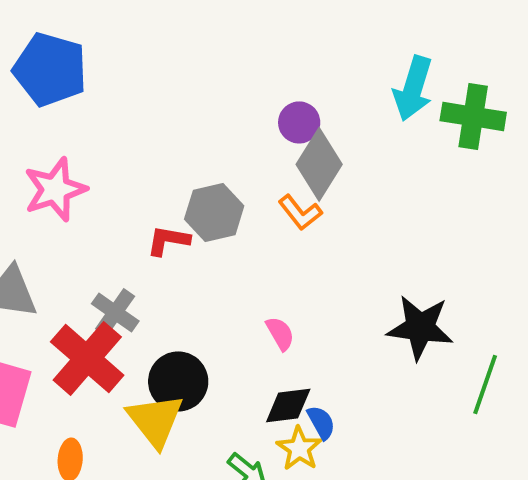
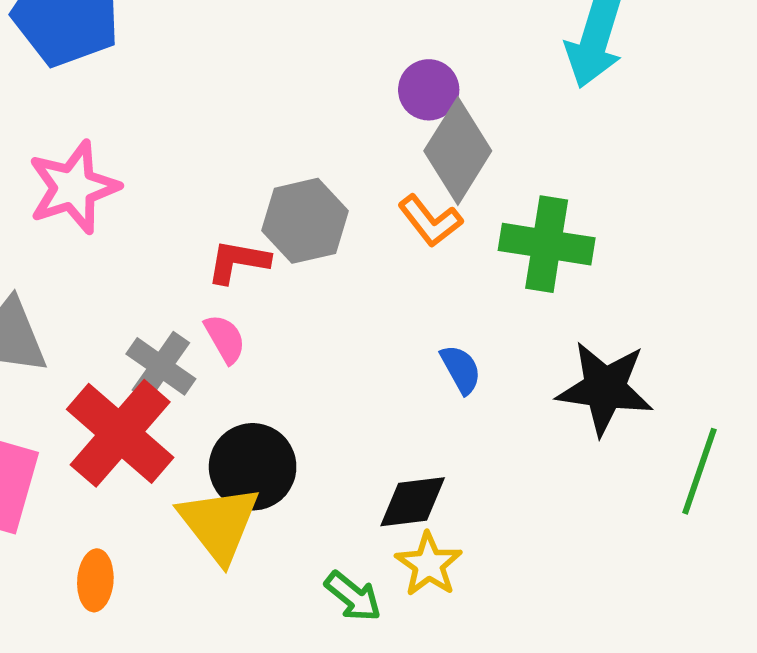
green cross: (473, 116) -> (547, 244), moved
pink semicircle: (280, 333) -> (225, 339), moved
blue semicircle: (321, 422) -> (461, 369), moved

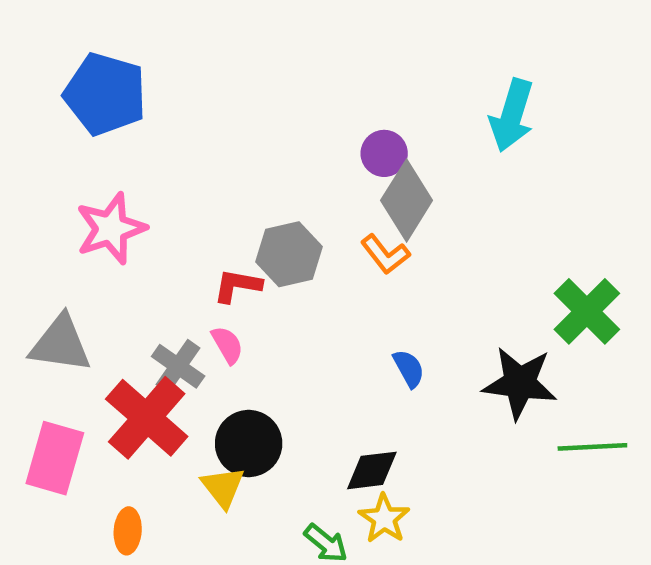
green cross: (547, 244) -> (587, 311), moved, turned 36
green line: (699, 471) -> (592, 447), turned 68
yellow triangle: (219, 524) -> (223, 487), size x0.7

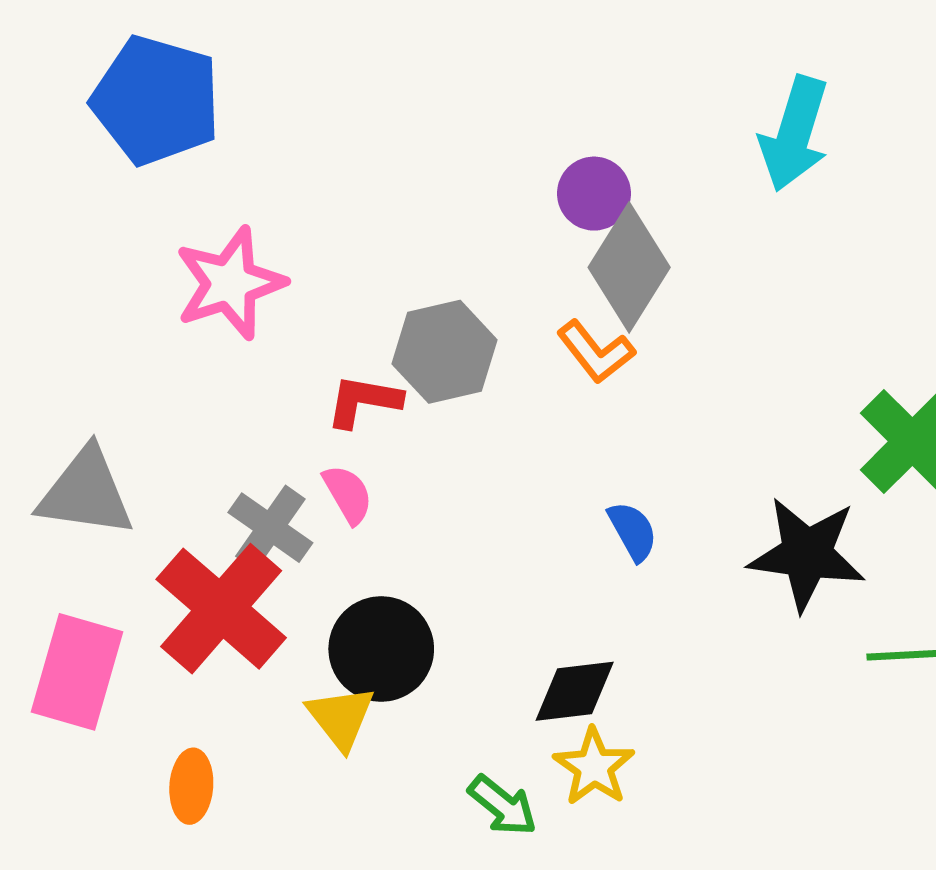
pink star: (111, 228) -> (230, 283), moved

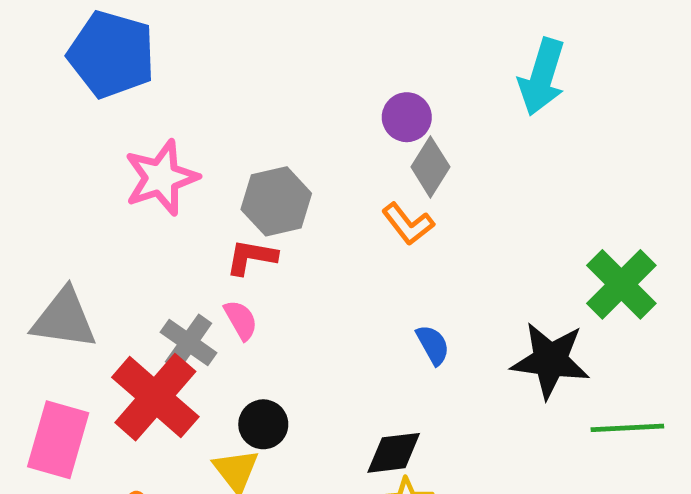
gray diamond: (629, 267) -> (430, 167), size x0.7
gray hexagon: (445, 352) -> (276, 201), moved
black circle: (381, 649) -> (263, 424), size x0.7

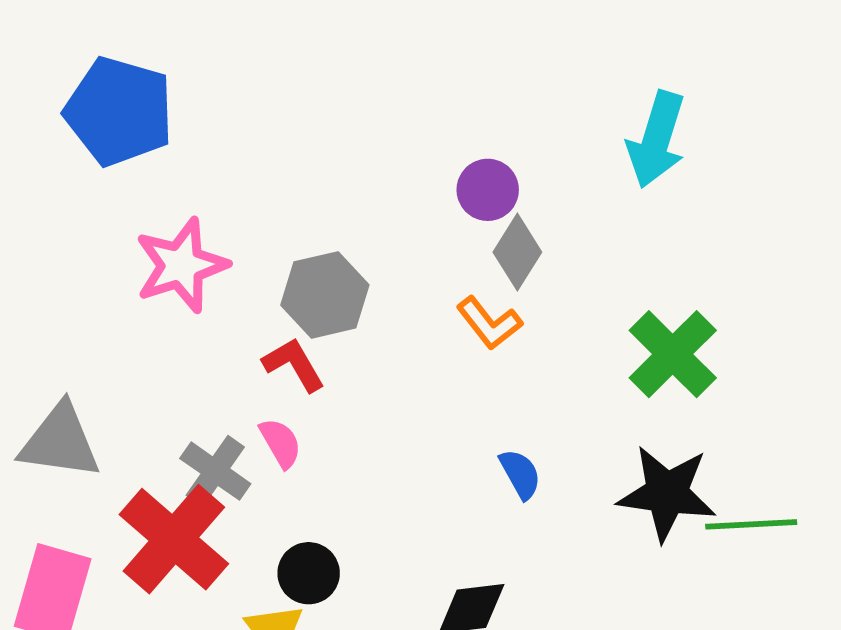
red L-shape: (251, 257) -> (294, 364), turned 50
green cross: (621, 284) -> (673, 354), moved
green line: (627, 428) -> (751, 524), moved

